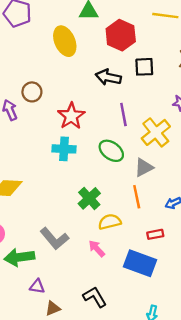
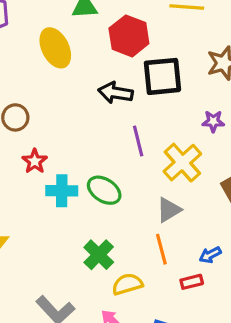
black square: (144, 67) -> (162, 76), size x1.5
red star: (71, 116) -> (35, 161), moved, size x0.7
green ellipse: (111, 151) -> (104, 190), moved
red rectangle: (155, 234) -> (192, 282), moved

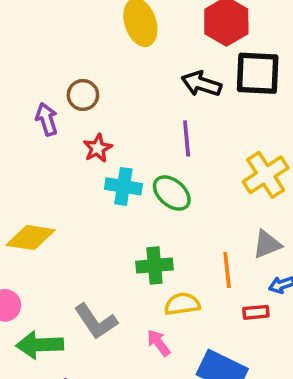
purple line: (138, 141) -> (187, 138), moved
gray triangle: (169, 210) -> (267, 244), moved
green cross: (99, 255) -> (155, 266), turned 32

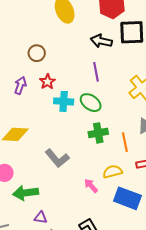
purple arrow: (47, 119) -> (20, 85), moved, turned 42
green cross: (155, 266) -> (98, 133), moved
yellow semicircle: (182, 304) -> (113, 172), moved
gray L-shape: (96, 321) -> (57, 158), moved

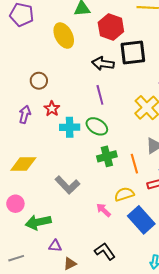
blue rectangle: (127, 198) -> (141, 220), turned 32

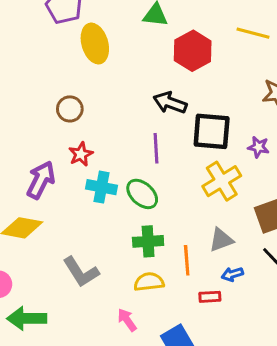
yellow ellipse: (64, 36) -> (95, 44), moved
black square: (133, 53) -> (212, 131), moved
purple arrow: (25, 115) -> (41, 180), moved, size x1.4
yellow semicircle: (124, 194) -> (149, 282), moved

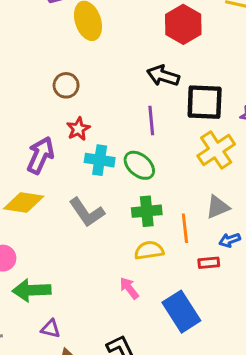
gray L-shape: (81, 272) -> (87, 212), moved

